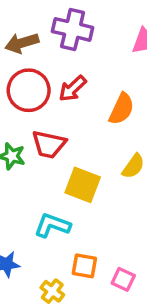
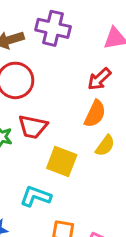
red arrow: (73, 89) -> (99, 79), moved
orange semicircle: (121, 109) -> (95, 114), moved

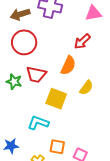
orange semicircle: (95, 114) -> (68, 65), moved

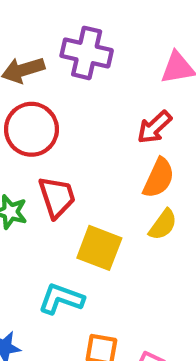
orange semicircle: (68, 65) -> (159, 178), moved
red trapezoid: (36, 75) -> (57, 197), turned -120

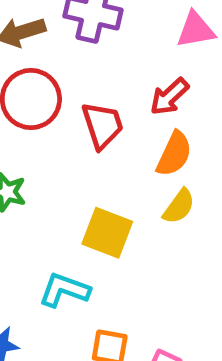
red trapezoid: (57, 197) -> (103, 125), moved

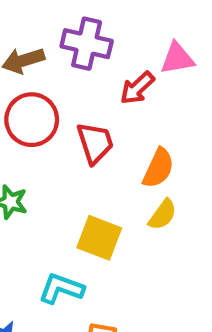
red arrow: (169, 97) -> (137, 88), moved

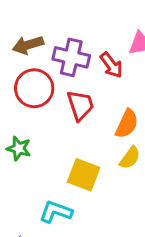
purple cross: (87, 44) -> (71, 57), moved
red arrow: (137, 88) -> (111, 65), turned -84

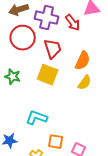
yellow square: (84, 175) -> (48, 75), moved

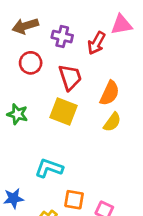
purple cross: (47, 18) -> (62, 37), size x0.7
red arrow: (73, 23) -> (96, 43), turned 66
red circle: (23, 38) -> (31, 63), size x0.7

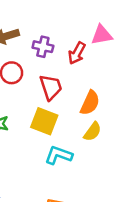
cyan L-shape: (49, 168) -> (59, 155), moved

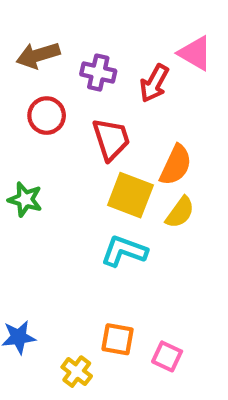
pink triangle: (102, 35) -> (195, 53), turned 40
yellow square: (44, 121) -> (130, 195), moved

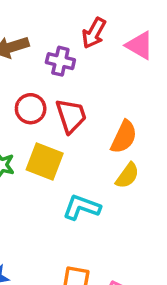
red arrow: (154, 83) -> (94, 33), moved
red circle: (47, 116) -> (31, 109), moved
yellow square: (130, 195) -> (45, 161), moved

